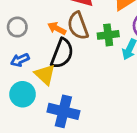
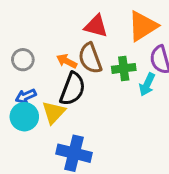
yellow triangle: (45, 74) -> (54, 112), turned 30
cyan circle: (23, 94) -> (24, 117), moved

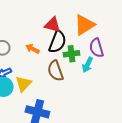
brown semicircle: (90, 58) -> (55, 71), moved
black semicircle: (73, 89) -> (57, 42), moved

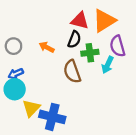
red triangle: (52, 25) -> (80, 21), moved
black semicircle: (57, 42) -> (74, 39), size x0.7
yellow triangle: (23, 84) -> (31, 108), moved

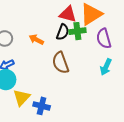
green cross: (90, 53) -> (77, 31), moved
cyan arrow: (108, 65) -> (106, 67), moved
blue cross: (52, 117) -> (42, 106), size x0.7

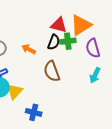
yellow triangle: (22, 98) -> (15, 91), moved

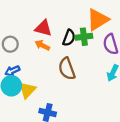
red triangle: (59, 25) -> (43, 28), moved

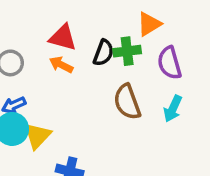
orange triangle: (98, 20) -> (149, 24), size x0.7
brown semicircle: (67, 69) -> (127, 102), moved

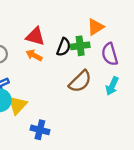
brown semicircle: (127, 102) -> (80, 81), turned -115

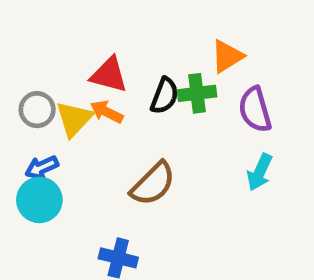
brown semicircle: (80, 81) -> (153, 184), moved
yellow triangle: (17, 105) -> (74, 119), moved

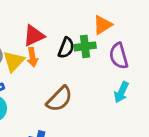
red triangle: (109, 75) -> (34, 36), turned -40
orange arrow: (107, 112) -> (32, 57), turned -126

